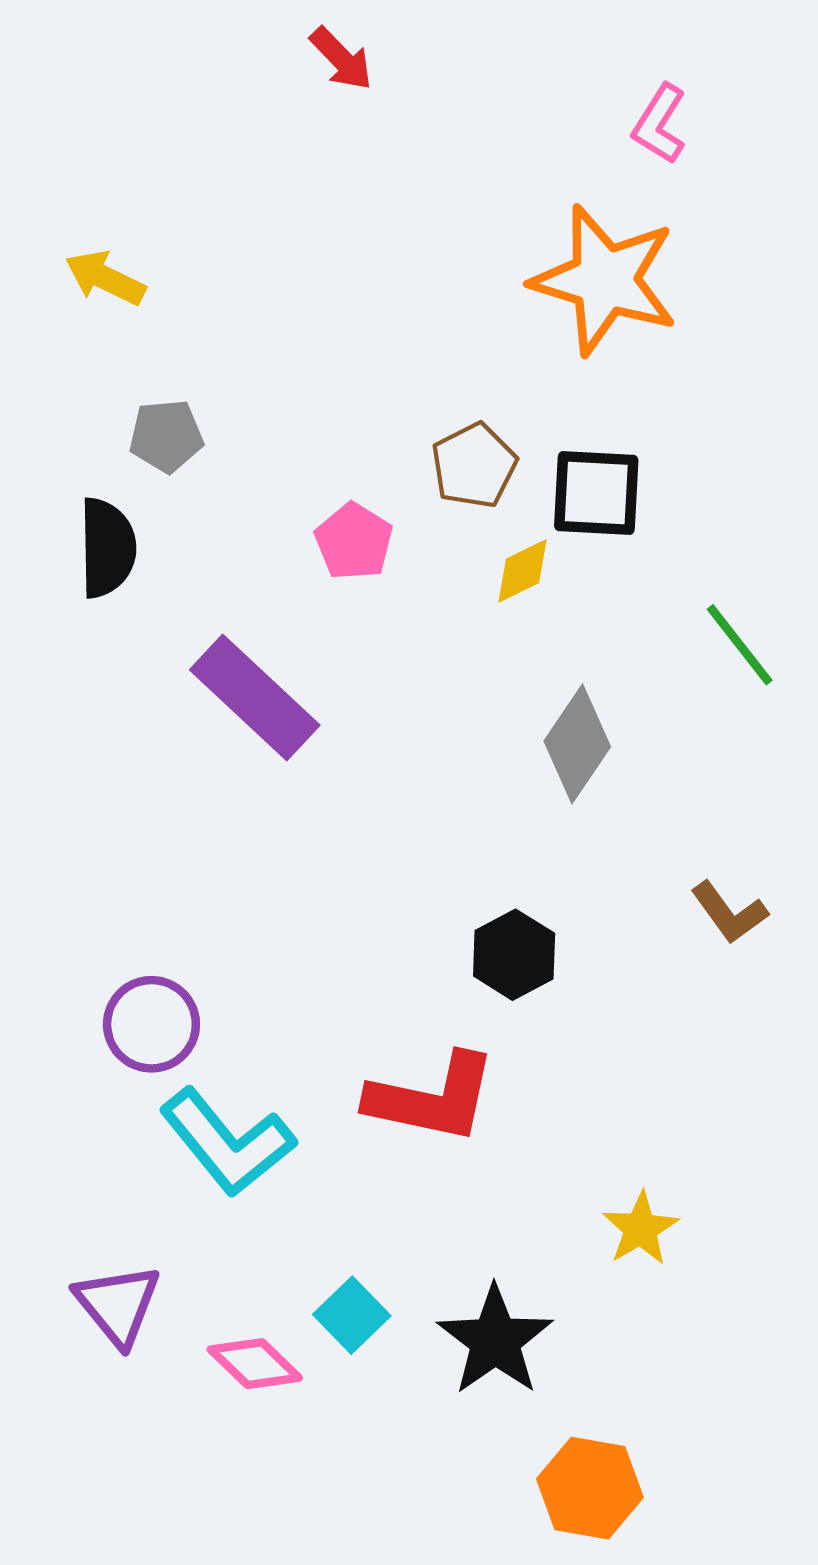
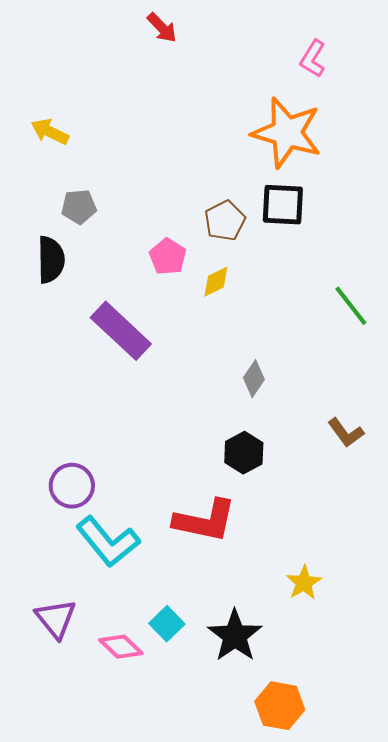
black square: (596, 493) -> (283, 205), moved
yellow diamond: (523, 571) -> (216, 282), moved
gray diamond: (577, 744) -> (254, 379), moved, size x0.7

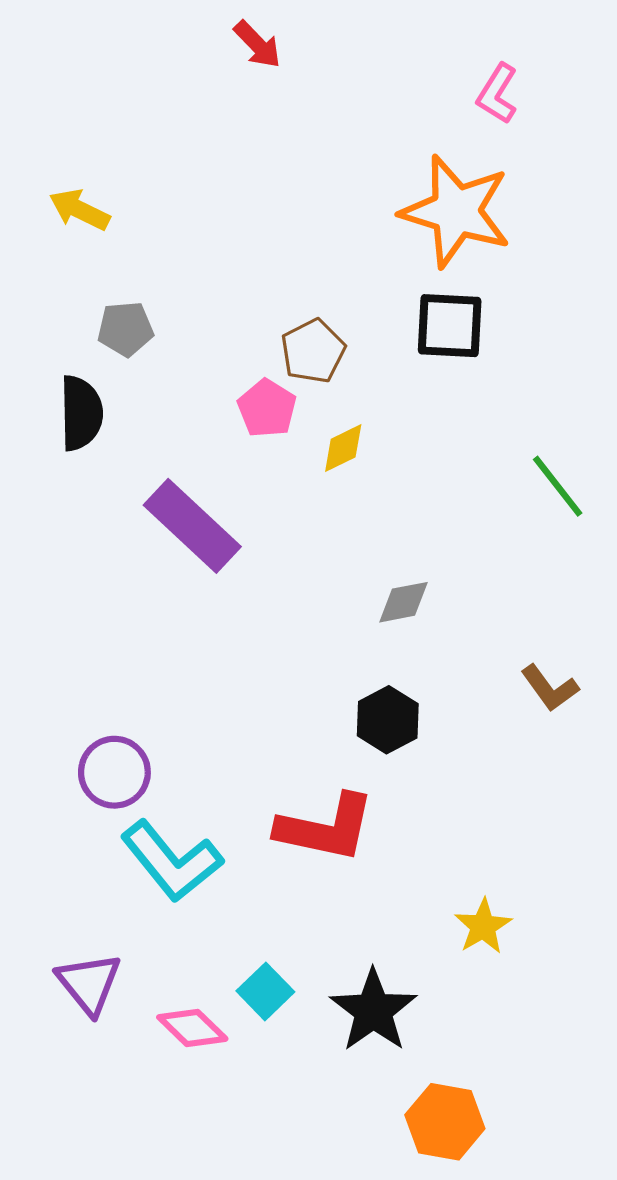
brown pentagon: (225, 221) -> (313, 351), moved
gray diamond: (254, 379) -> (404, 602), turned 45

